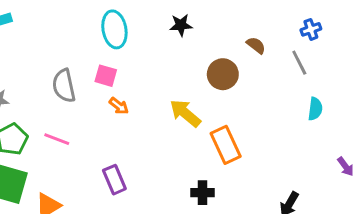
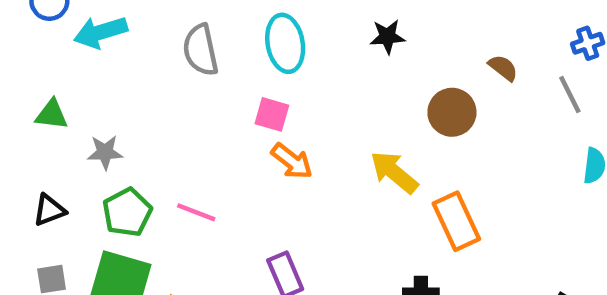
gray semicircle: (64, 86) -> (201, 50), moved
orange arrow: (119, 106) -> (292, 161), size x1.4

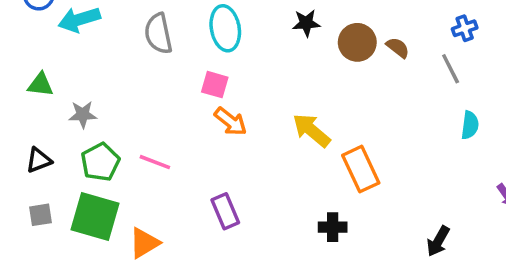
brown circle: (452, 112) -> (357, 42), moved

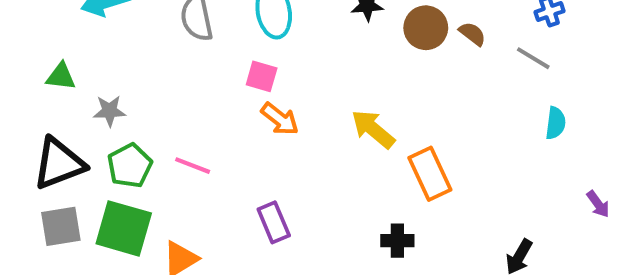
gray line: (451, 69) -> (533, 58), turned -32
black triangle: (39, 160) -> (59, 164), size x1.8
gray square: (40, 215) -> (61, 226), size x1.5

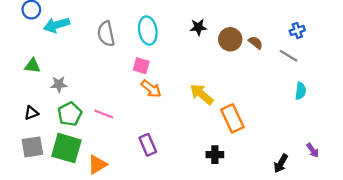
black triangle: (59, 164) -> (31, 113), size x0.5
purple arrow: (598, 204) -> (313, 150), moved

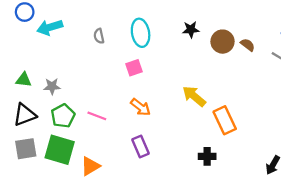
gray semicircle: (106, 34) -> (99, 36), size x0.6
green triangle: (32, 66) -> (24, 80), moved
pink square: (141, 66) -> (134, 68), turned -35
orange arrow: (151, 89) -> (141, 107), moved
black triangle: (31, 113) -> (25, 115), size x1.6

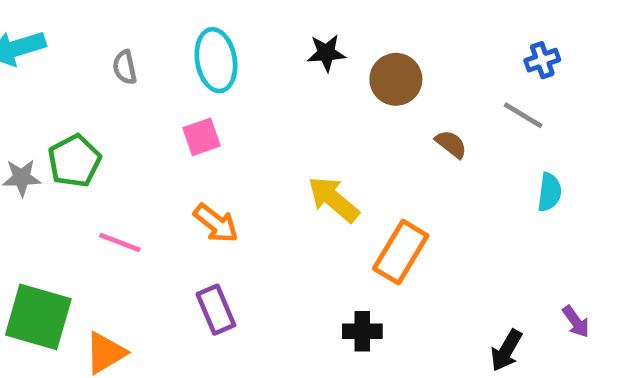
brown semicircle: (248, 45) -> (451, 144), moved
green pentagon: (63, 116) -> (74, 161), moved
orange rectangle: (225, 120) -> (401, 252), turned 56

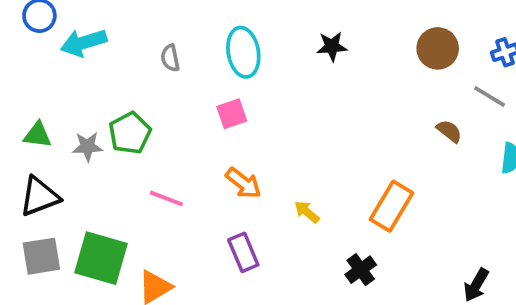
brown circle: (396, 79) -> (438, 48), moved
brown semicircle: (451, 144) -> (449, 131), moved
yellow arrow: (333, 199) -> (307, 212), moved, size x0.6
black cross: (362, 331) -> (361, 270), turned -36

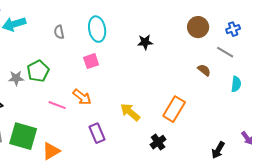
black star: (332, 46) -> (145, 42), moved
orange arrow: (243, 183) -> (82, 97), moved
yellow arrow: (307, 212) -> (130, 112), size x1.5

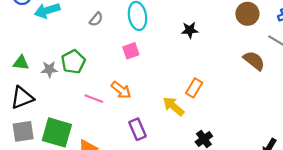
gray semicircle: (59, 32) -> (96, 19), turned -128
brown semicircle: (204, 70) -> (254, 61), size x1.5
orange rectangle: (174, 109) -> (194, 88), moved, size x0.7

